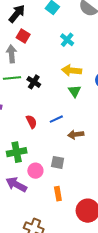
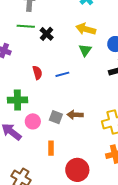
brown arrow: (76, 135) -> (75, 115), moved

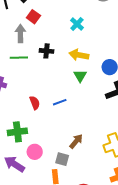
black cross: (47, 34) -> (47, 51), moved, turned -32
brown arrow: (75, 115) -> (76, 141), turned 133
gray square: (56, 117) -> (62, 159), moved

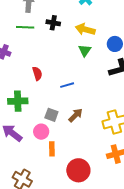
blue line: (60, 102) -> (67, 85), moved
pink circle: (35, 152) -> (41, 132), moved
gray square: (62, 159) -> (51, 115), moved

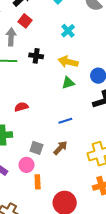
green triangle: (85, 50) -> (68, 83), turned 40
red semicircle: (37, 73) -> (21, 107), turned -88
blue line: (67, 85) -> (65, 121), moved

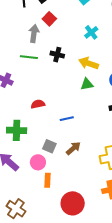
blue line: (65, 121) -> (67, 119), moved

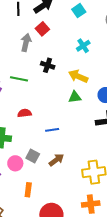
green line: (29, 57) -> (19, 79), moved
pink circle: (38, 162) -> (15, 163), moved

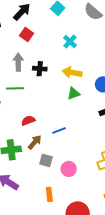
gray arrow: (26, 42) -> (18, 62), moved
brown arrow: (56, 160) -> (35, 142), moved
pink circle: (15, 163) -> (69, 169), moved

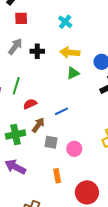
red square: (26, 34) -> (21, 18), turned -32
gray arrow: (18, 62) -> (15, 47), turned 42
green line: (15, 88) -> (16, 86), moved, turned -66

